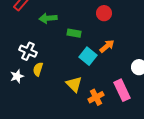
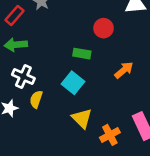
red circle: (104, 13) -> (104, 28), moved
green arrow: (48, 18) -> (16, 45), moved
cyan square: (88, 56) -> (73, 83), moved

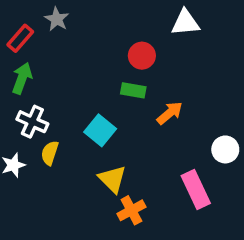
green arrow: (16, 45) -> (22, 78), turned 115
green rectangle: (82, 54) -> (133, 90), moved
orange cross: (110, 135) -> (131, 210), moved

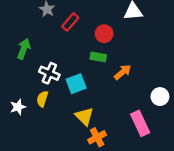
red rectangle: (20, 38) -> (70, 22), moved
white cross: (32, 122) -> (49, 73), moved
cyan square: (100, 130) -> (76, 84), turned 30

